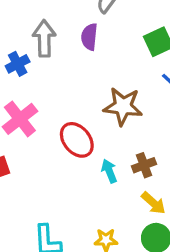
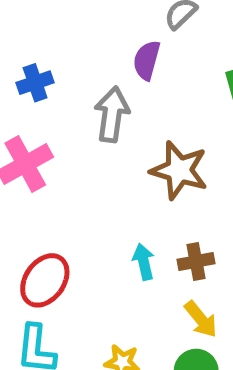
gray arrow: (44, 38) -> (112, 114), moved
red ellipse: (77, 140) -> (45, 280), moved, turned 66

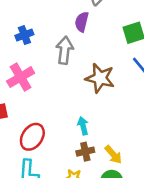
brown cross: (196, 261) -> (85, 152), moved

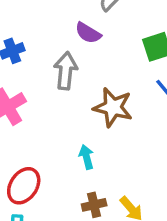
purple semicircle: (82, 22) -> (88, 33), turned -72
cyan arrow: (83, 126) -> (86, 157), moved

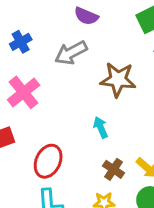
gray arrow: (66, 71) -> (71, 53), turned -116
brown cross: (94, 205) -> (113, 169), turned -35

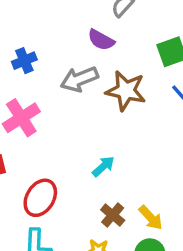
brown star: (118, 80) -> (126, 91), moved
cyan arrow: (101, 127) -> (103, 166), turned 65

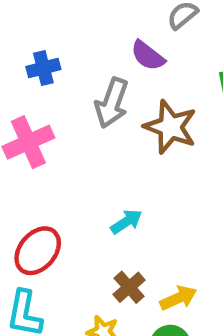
gray arrow: (79, 79) -> (112, 103), turned -57
yellow arrow: (151, 218) -> (178, 298), turned -80

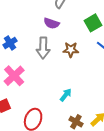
brown star: (170, 127) -> (71, 50), size x0.7

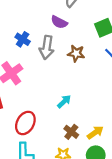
blue cross: (10, 43) -> (23, 39), moved, turned -32

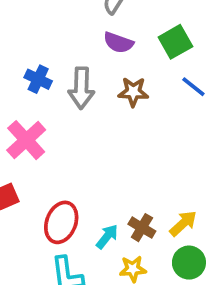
purple semicircle: (59, 22) -> (118, 43), moved
cyan arrow: (64, 102) -> (107, 237), moved

